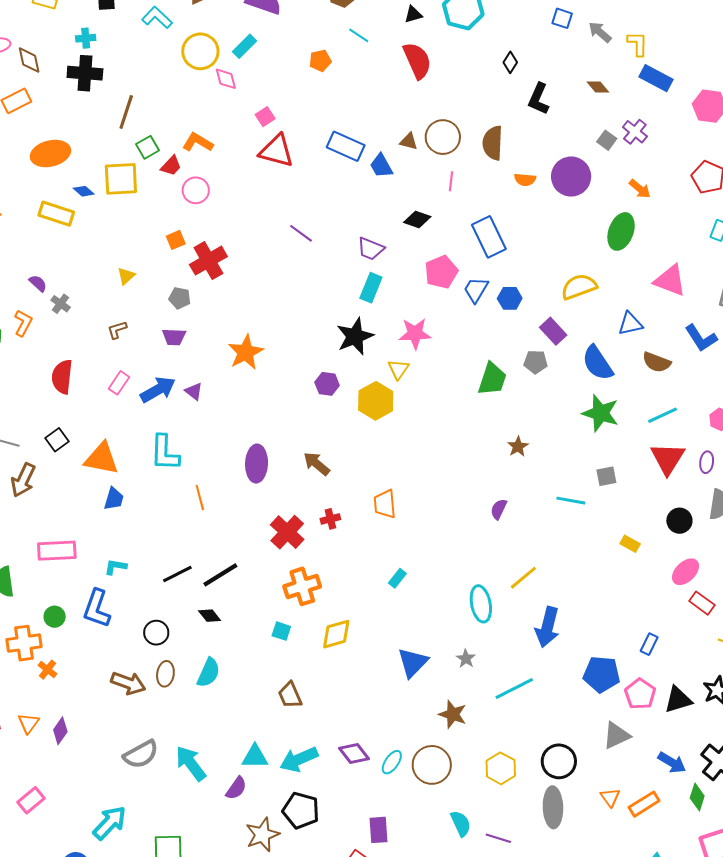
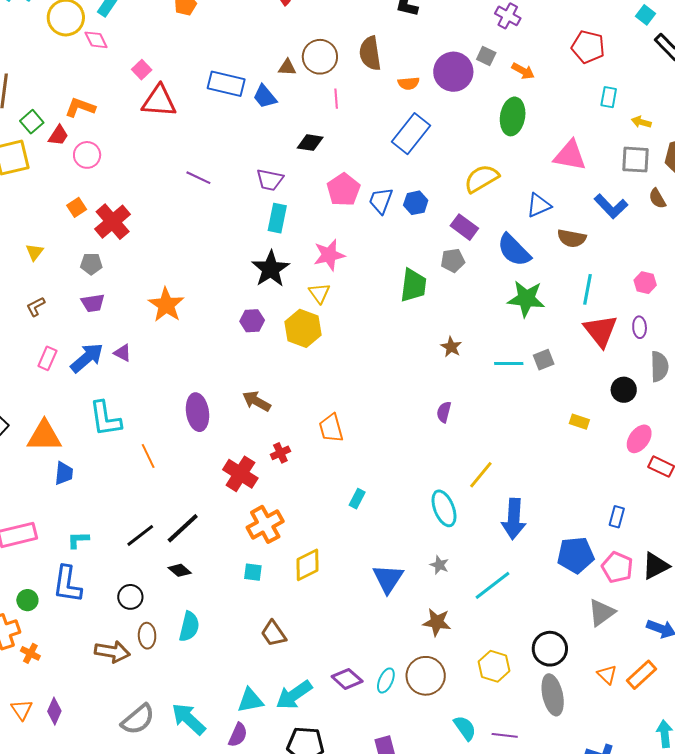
gray square: (607, 140) -> (486, 56), moved
blue rectangle: (489, 237) -> (411, 134), moved, turned 75
cyan line: (663, 415) -> (587, 289), turned -44
cyan line: (571, 501) -> (509, 364), moved

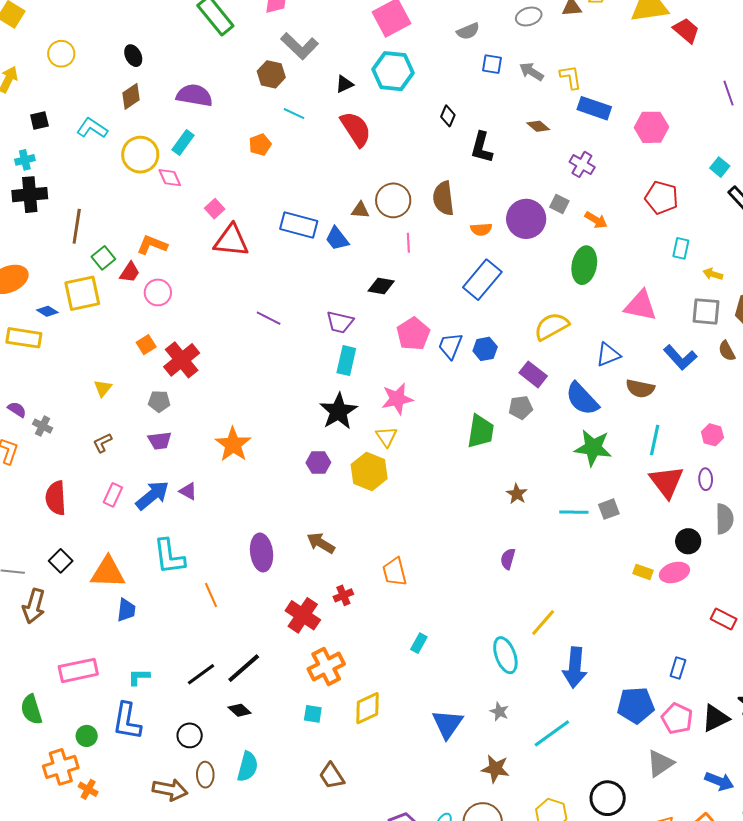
pink ellipse: (639, 439) -> (674, 572), moved, turned 36

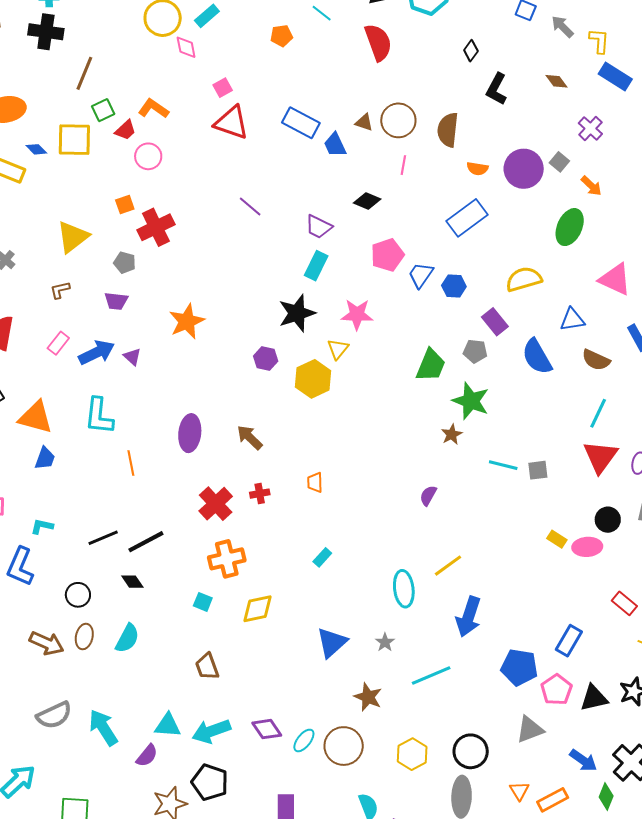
yellow triangle: (103, 388) -> (73, 237), size x1.8
green star: (593, 448) -> (471, 401), moved
orange trapezoid: (395, 572) -> (315, 482), size x0.7
blue rectangle: (678, 668) -> (569, 641), size x1.4

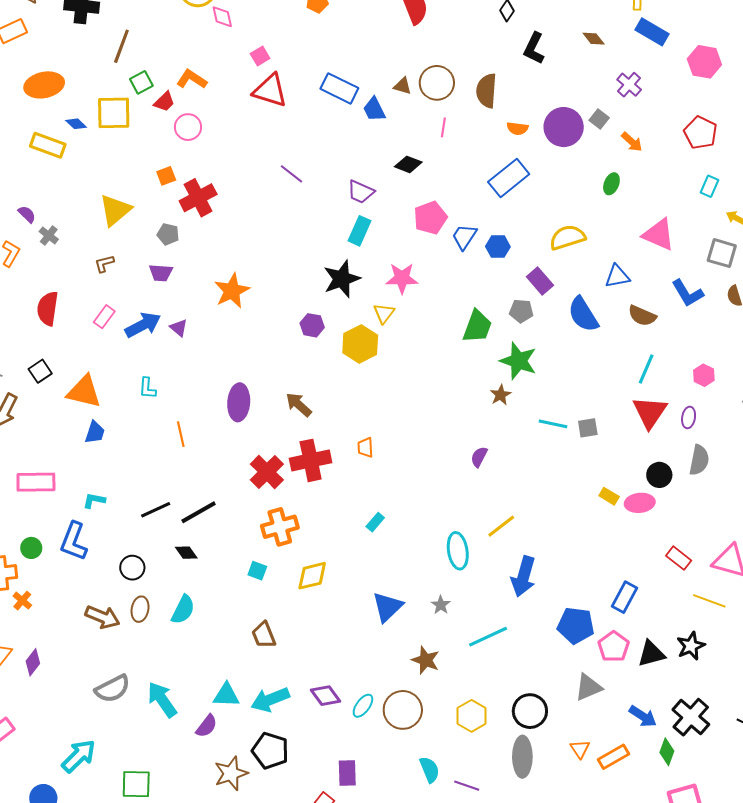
green ellipse: (570, 227) -> (611, 184), size x0.6
cyan L-shape: (99, 416) -> (147, 388), size x0.6
red cross: (260, 494) -> (311, 460), size x2.0

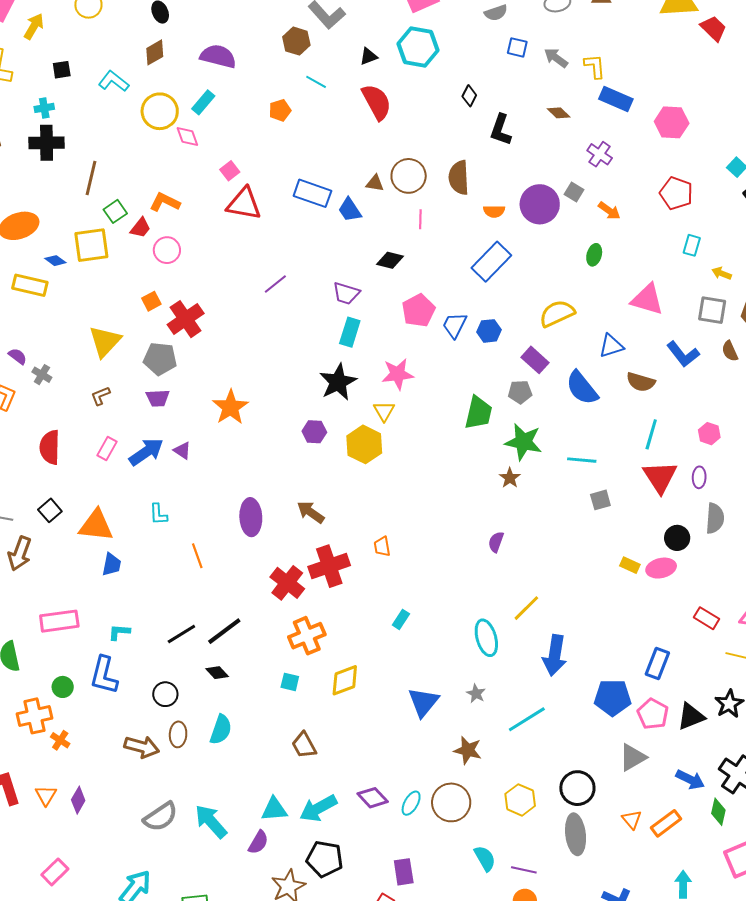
purple line: (292, 174) -> (275, 284), turned -70
gray pentagon: (168, 234) -> (160, 359), size x1.5
cyan line: (553, 424) -> (582, 460), moved

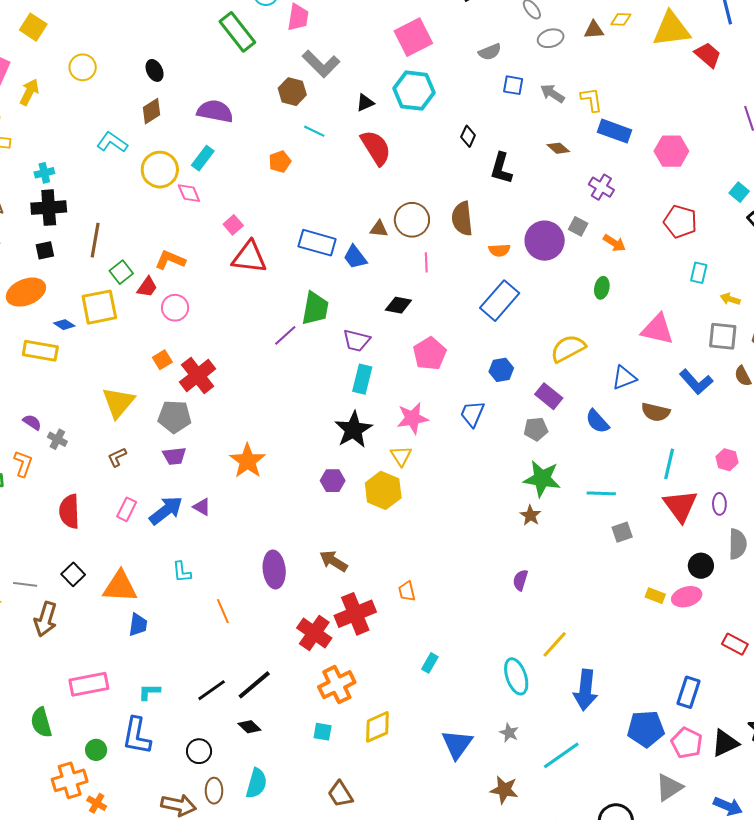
black square: (62, 70) -> (45, 250), moved
blue trapezoid: (455, 325) -> (472, 414), moved
blue semicircle: (582, 388) -> (597, 421), size x0.7
green trapezoid: (478, 413) -> (315, 308), moved

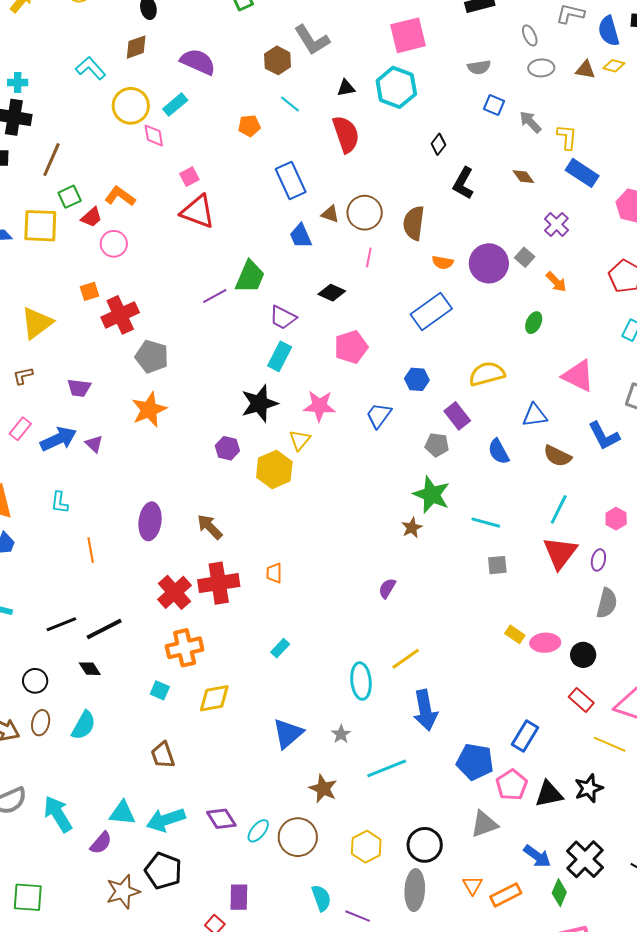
blue rectangle: (317, 243) -> (291, 181), moved, turned 36
gray pentagon: (174, 417) -> (152, 357), moved
black circle: (701, 566) -> (583, 655), moved
blue arrow: (585, 690) -> (425, 710), turned -30

